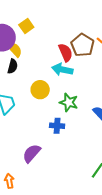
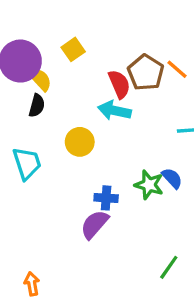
yellow square: (26, 26) -> (73, 49), moved
green star: (69, 102) -> (149, 185), moved
purple semicircle: (32, 153) -> (95, 224), moved

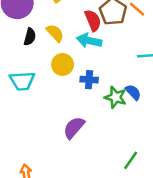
yellow semicircle: (40, 79) -> (55, 33), moved
cyan trapezoid: (27, 163) -> (22, 81), turned 104
blue cross: (106, 198) -> (89, 80), moved

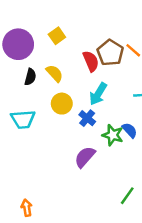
cyan arrow: (89, 41) -> (98, 94), moved, turned -70
blue cross: (89, 80) -> (87, 118), turned 35
purple semicircle: (74, 128) -> (85, 157), moved

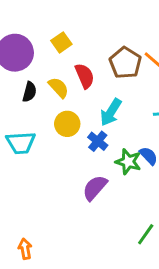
red semicircle: (91, 61) -> (85, 76), moved

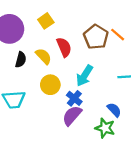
green star: (128, 162) -> (105, 128), moved
purple semicircle: (95, 188) -> (72, 116), moved

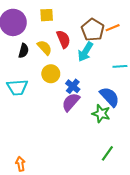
yellow square: (46, 21) -> (47, 15), turned 32
orange line: (118, 35) -> (113, 28), turned -64
cyan arrow: (85, 76) -> (85, 52), moved
blue semicircle: (114, 110) -> (109, 97), size x1.5

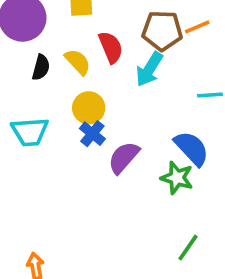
brown pentagon: (93, 30) -> (162, 31), turned -30
blue cross: (73, 86) -> (92, 134), moved

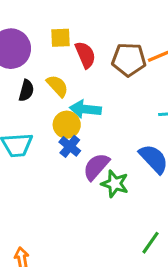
red semicircle: (111, 47) -> (85, 55), moved
cyan arrow: (149, 69) -> (85, 109), moved, turned 64
green star: (177, 178) -> (115, 184), moved

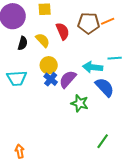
red semicircle: (85, 55) -> (63, 31), moved
cyan arrow: (85, 109) -> (93, 67), moved
purple semicircle: (96, 167) -> (68, 79), moved

